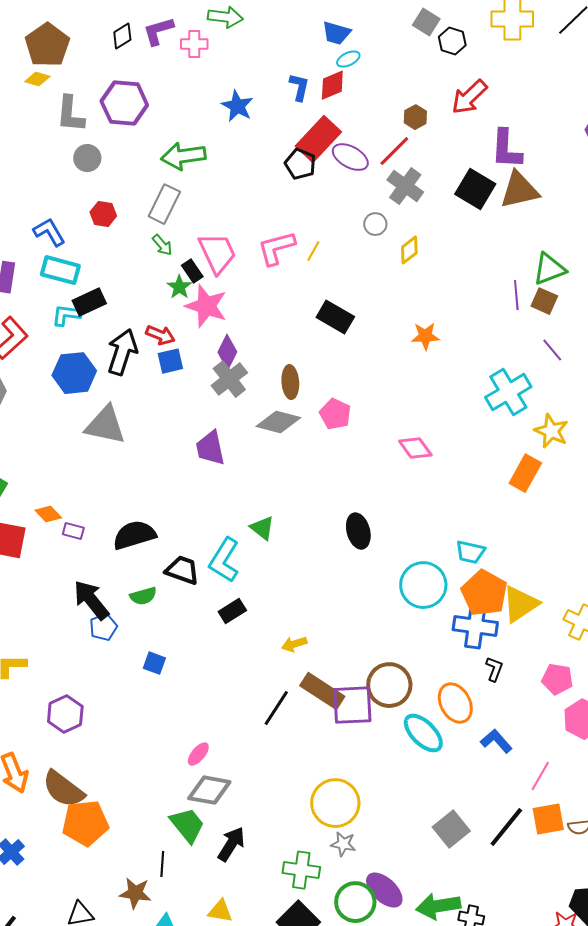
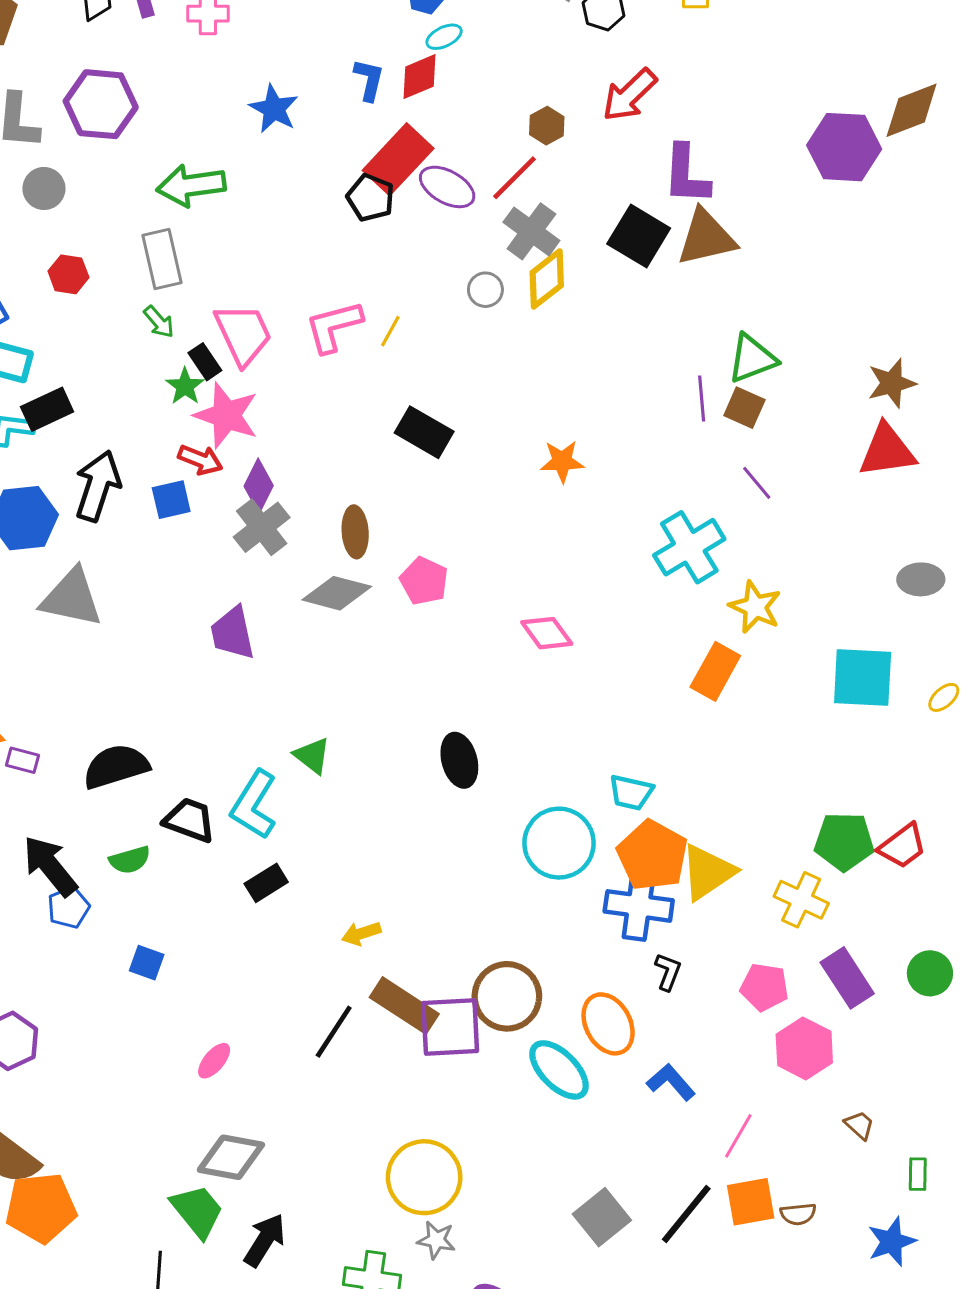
gray rectangle: (164, 204) -> (162, 259), turned -39
yellow diamond: (409, 250) -> (547, 279), moved, size x1.4
red arrow: (160, 335) -> (200, 460), moved
pink ellipse: (198, 754) -> (214, 1061), moved

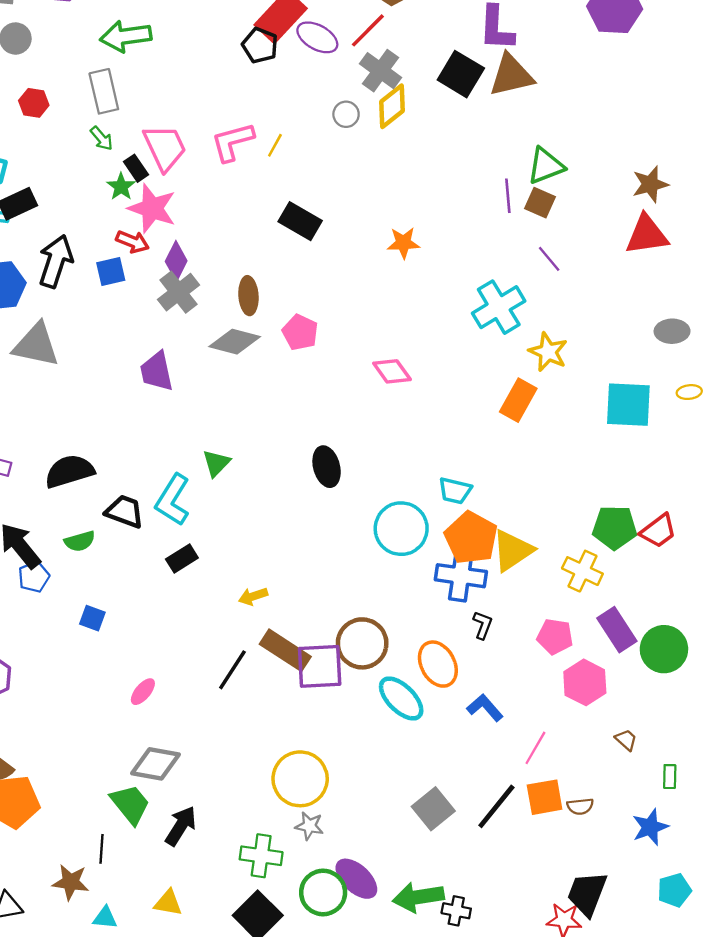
yellow ellipse: (944, 697) -> (689, 392), moved, turned 35
green triangle: (312, 756) -> (216, 463), turned 36
green circle: (930, 973) -> (664, 649), moved, size x1.4

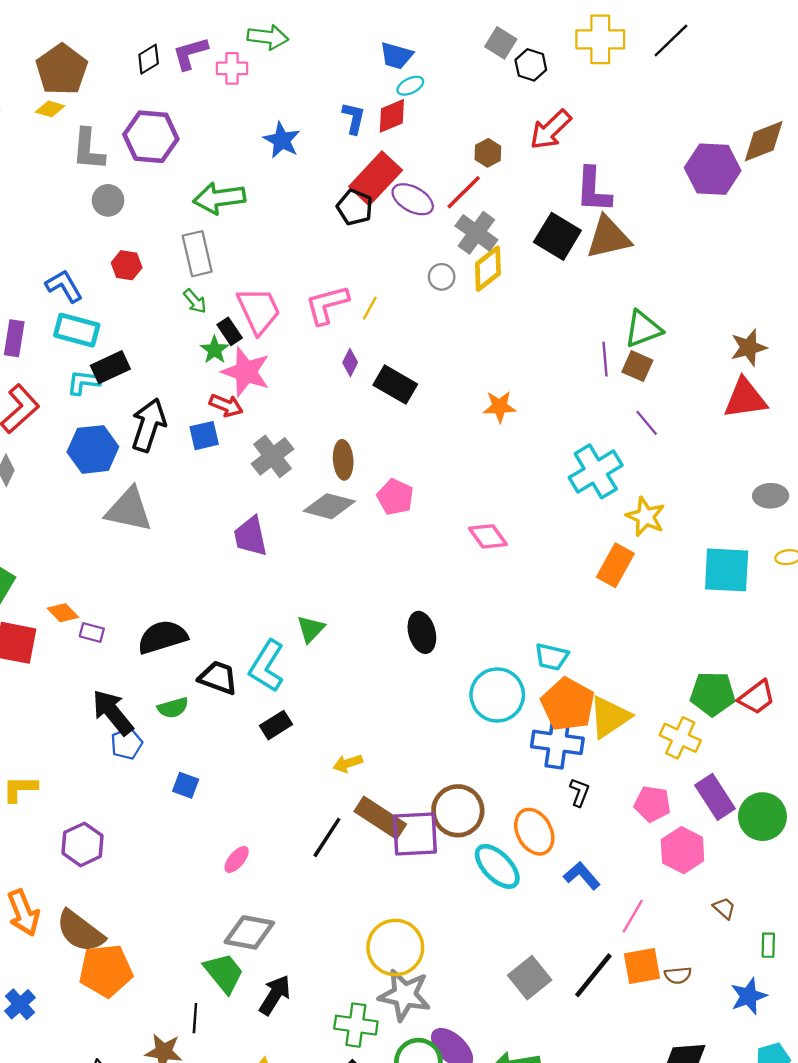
purple diamond: (176, 261) -> (350, 363), moved, size x0.7
gray star: (309, 826) -> (405, 995), size x1.8

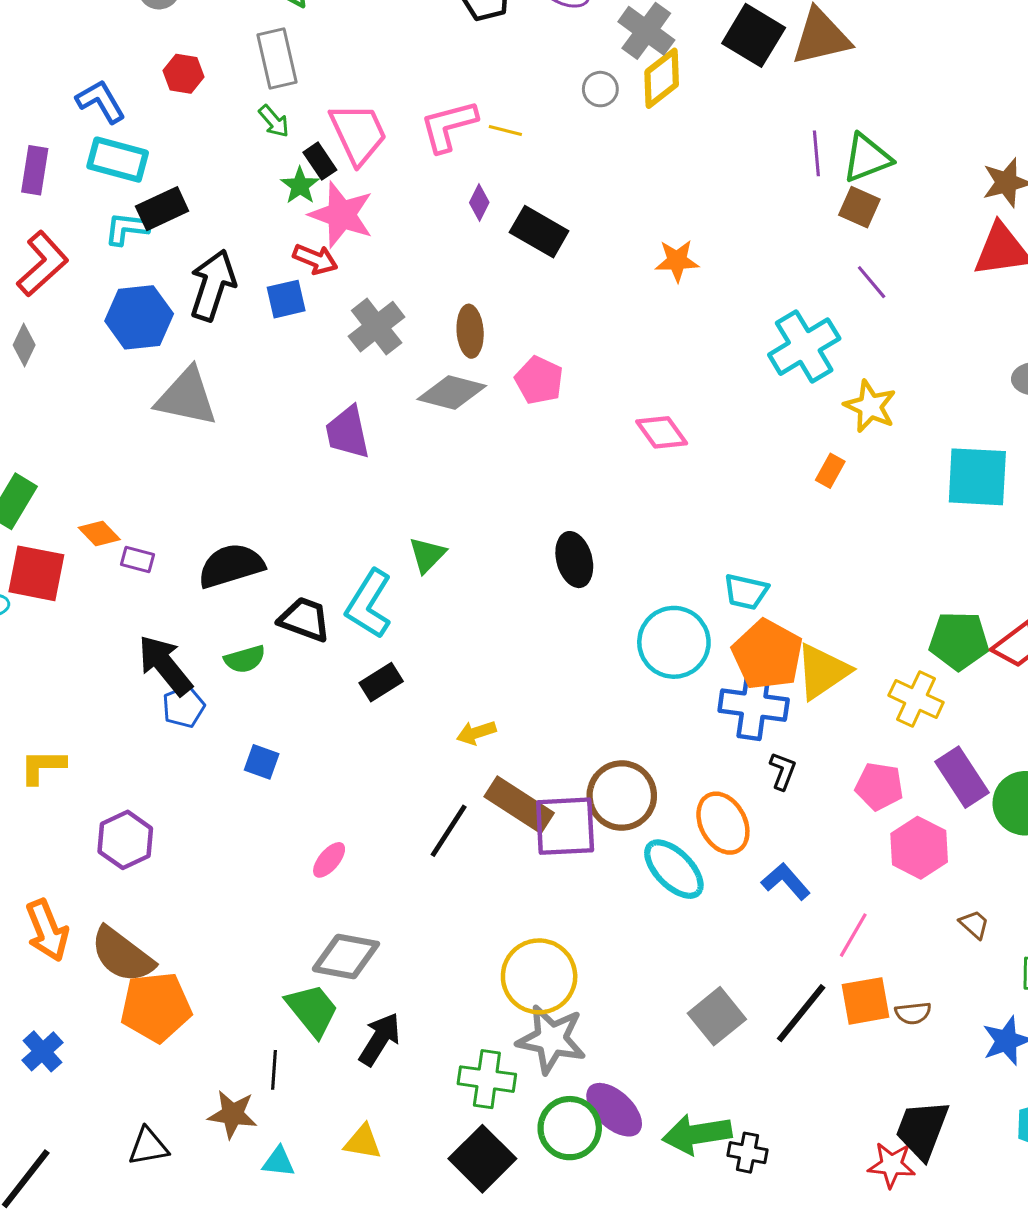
yellow line: (370, 308) -> (505, 130), turned 75
purple line: (605, 359) -> (816, 153), moved
orange rectangle: (615, 565) -> (830, 471), size x0.6

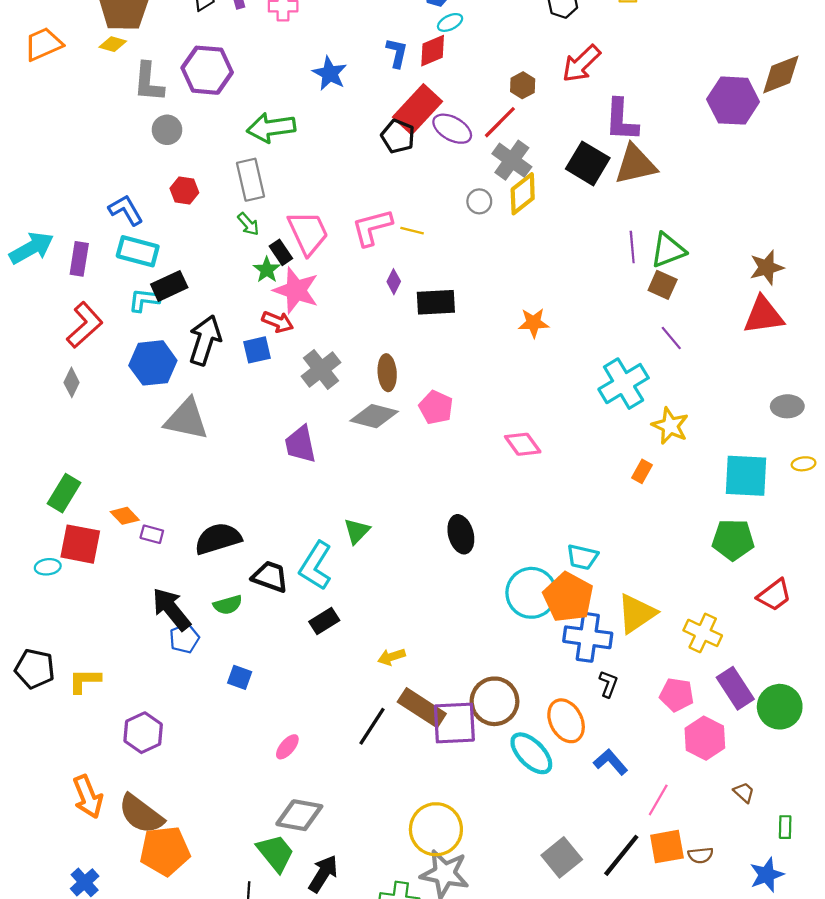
black rectangle: (539, 232) -> (436, 302), turned -33
green pentagon: (959, 641) -> (733, 540), moved
orange pentagon: (767, 655) -> (568, 597), moved

